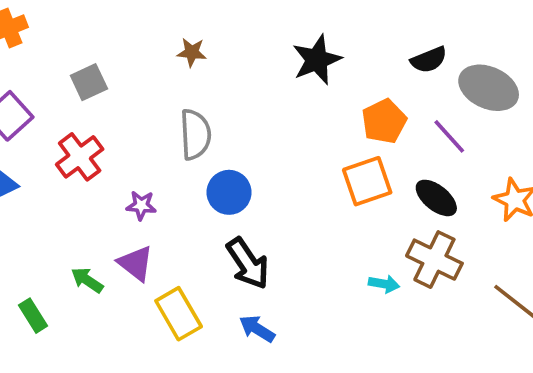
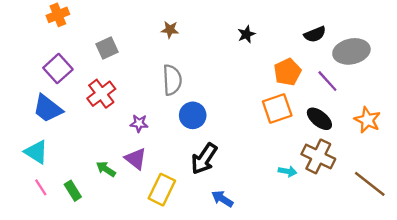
black star: (317, 60) -> (246, 34), size x0.6
gray ellipse: (489, 88) -> (351, 51), turned -36
black arrow: (248, 263) -> (204, 159), turned 68
yellow rectangle: (179, 314) -> (162, 190), turned 56
blue arrow: (257, 329) -> (222, 199), moved

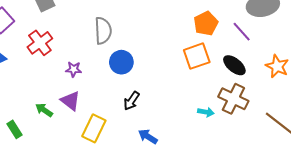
black arrow: (204, 159) -> (132, 101), size x0.7

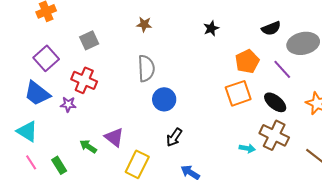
red cross: (40, 43) -> (84, 80), turned -30
purple star: (74, 69) -> (68, 104), moved

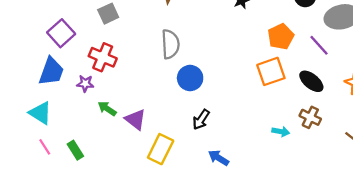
blue trapezoid: (37, 93) -> (51, 71), turned -108
brown cross: (274, 135) -> (310, 117), size x0.7
green arrow: (88, 146) -> (107, 109), moved

